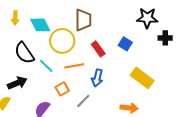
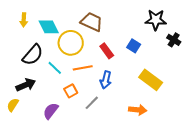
brown trapezoid: (83, 20) -> (92, 22), turned -65
black cross: (165, 38) -> (174, 40), turned 32
black semicircle: (24, 53) -> (33, 55), turned -105

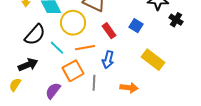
orange square: (71, 91) -> (73, 71), size x1.5
gray line: (92, 103) -> (94, 83), turned -42
orange arrow: (138, 110) -> (129, 88), moved

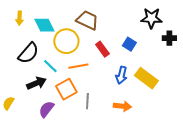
black cross: (176, 20) -> (169, 38), turned -32
blue arrow: (108, 60) -> (121, 75), moved
black arrow: (28, 65) -> (36, 83), moved

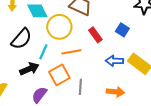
cyan line: (50, 66) -> (43, 52), turned 70
blue arrow: (121, 75) -> (114, 61), turned 78

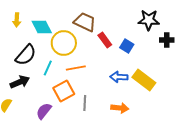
red rectangle: (95, 35) -> (105, 40), moved
black arrow: (29, 69) -> (20, 82), moved

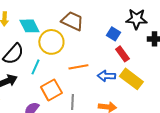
red rectangle: (105, 40) -> (122, 54), moved
blue square: (127, 46) -> (113, 34), moved
orange line: (76, 68) -> (78, 67), moved

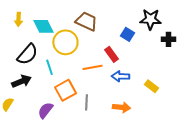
red rectangle: (122, 54) -> (111, 54), moved
cyan line: (35, 67) -> (49, 67), turned -42
yellow rectangle: (131, 79) -> (151, 86), moved, size x0.6

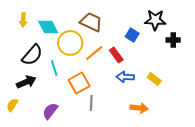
orange line: (92, 67) -> (94, 53), moved, turned -30
yellow rectangle: (151, 86) -> (154, 79), moved
orange square: (65, 90) -> (79, 83), moved
orange arrow: (121, 107) -> (139, 108), moved

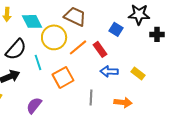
gray line: (91, 103) -> (91, 97), moved

